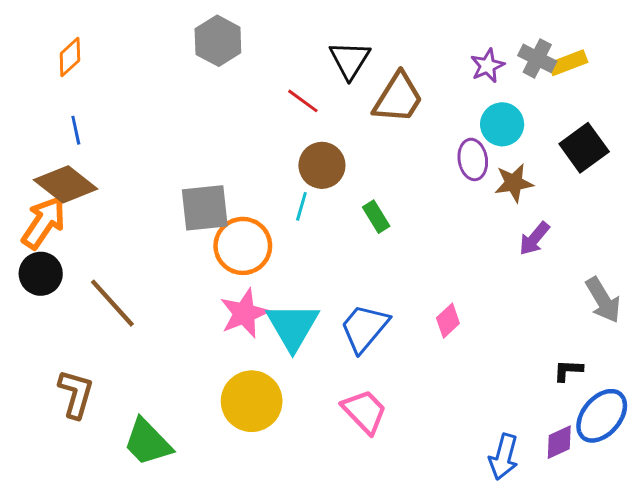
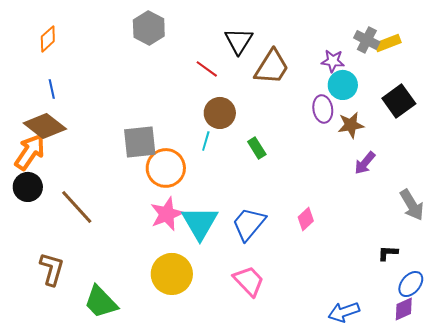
purple star: (487, 66) -> (333, 61), moved, turned 30
blue ellipse: (602, 416) -> (411, 284), size x0.7
purple diamond: (559, 442) -> (404, 309), moved
blue arrow: (504, 457) -> (344, 312), turned 56

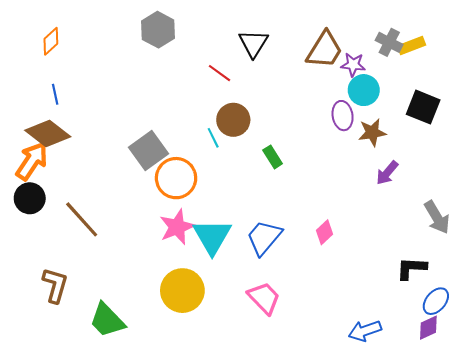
brown trapezoid: (272, 67) -> (325, 50), moved
black square: (399, 101) -> (423, 107), turned -32
cyan line: (206, 141) -> (213, 138), moved, turned -42
gray square: (140, 142) -> (148, 151), turned -30
black L-shape: (388, 253) -> (411, 268), size x1.4

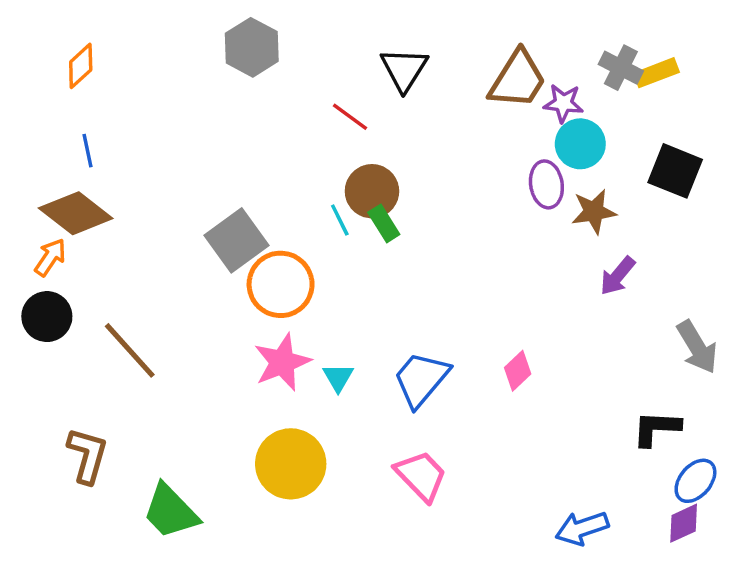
green rectangle: (273, 157) -> (384, 223), moved
orange arrow: (32, 161) -> (50, 257), size x0.6
cyan triangle: (212, 236) -> (338, 378), size x0.5

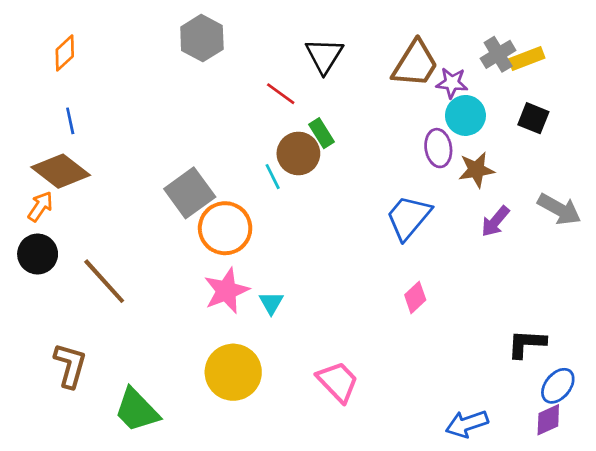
gray cross: (621, 68) -> (498, 54), turned 32
black square: (675, 171) -> (533, 118), moved, size x0.7
green rectangle: (384, 223) -> (321, 133), moved
gray arrow: (697, 347) -> (559, 209), moved, turned -30
blue trapezoid: (421, 379) -> (408, 217), moved

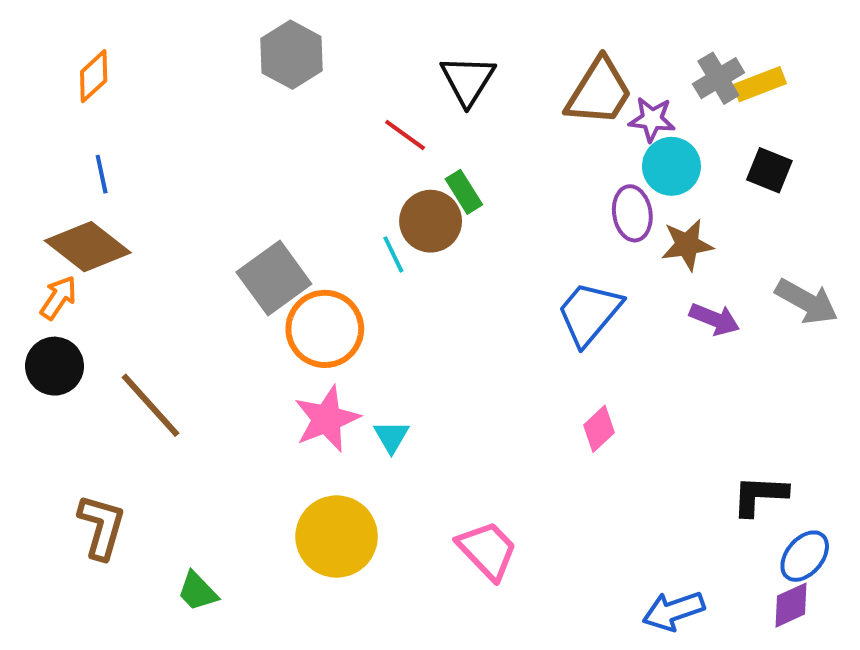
purple arrow: (495, 221) -> (715, 319), turned -108
green trapezoid: (137, 410) -> (197, 591), size x0.6

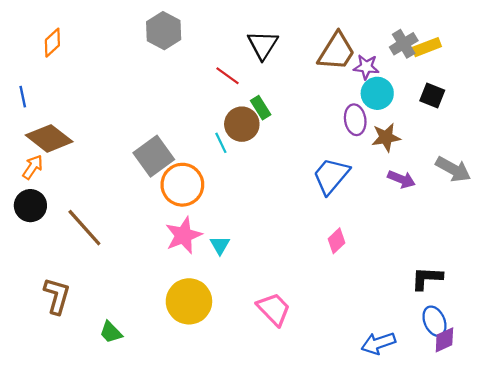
blue line: (102, 174) -> (23, 97), moved
blue ellipse: (805, 556) -> (434, 321), moved, turned -64

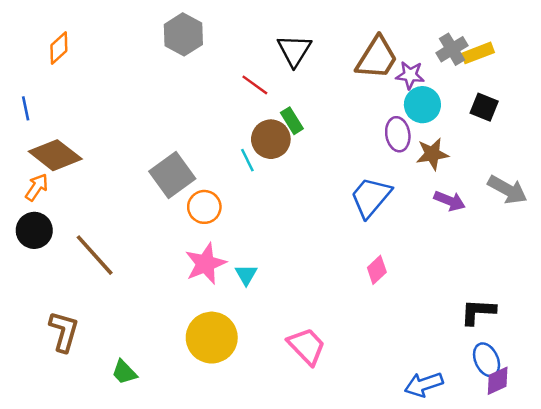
orange circle: (182, 185) -> (204, 207), size x0.7

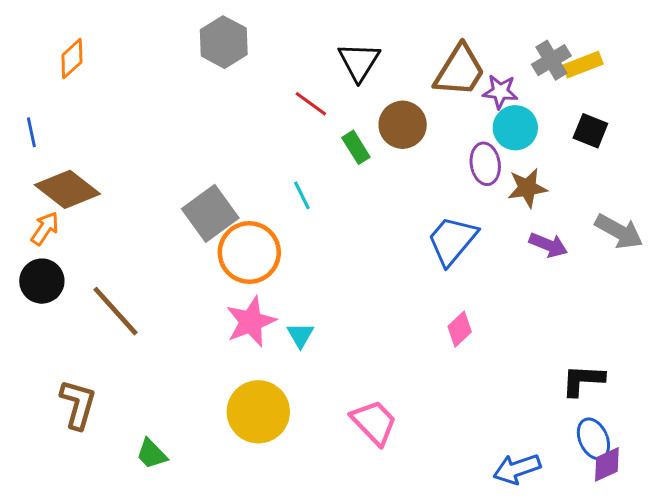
brown circle: (271, 139) -> (403, 125), moved
orange circle: (204, 207) -> (249, 252), size x1.5

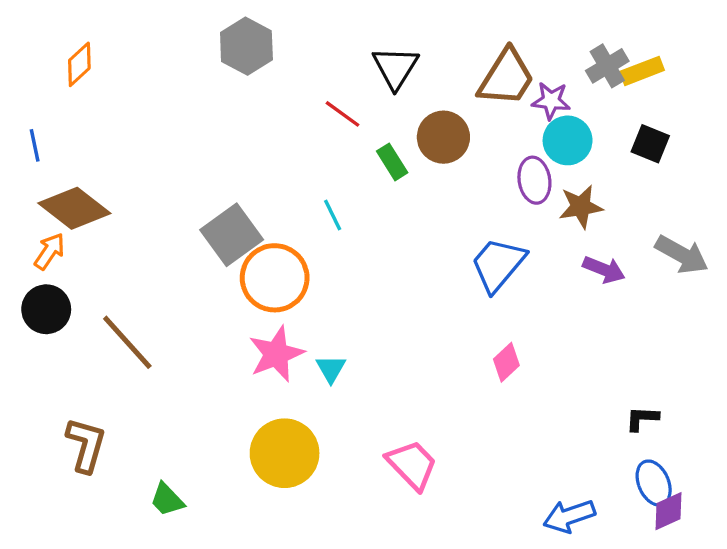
black L-shape: (583, 380) -> (642, 418), size x0.7

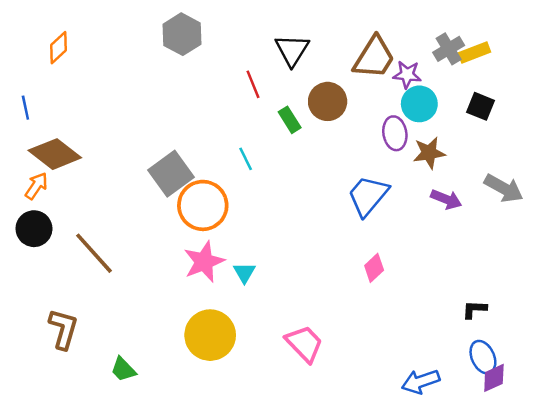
red line: (342, 114) -> (253, 84), turned 32

